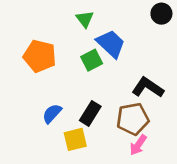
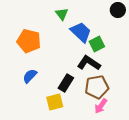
green square: (92, 60) -> (97, 44), moved
black L-shape: (148, 87) -> (89, 63), moved
blue semicircle: (52, 113) -> (30, 76), moved

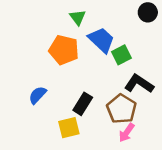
orange pentagon: (29, 41) -> (64, 50), moved
black L-shape: (89, 63) -> (139, 84), moved
brown pentagon: (97, 87) -> (121, 109), turned -30

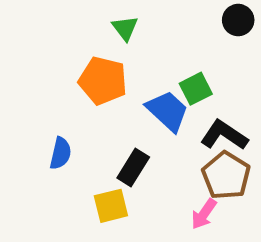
blue trapezoid: (101, 40) -> (167, 111), moved
blue semicircle: (38, 95) -> (60, 153), turned 150
brown pentagon: (121, 109) -> (226, 176), moved

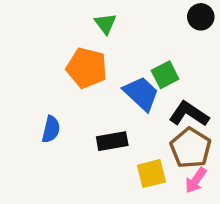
black rectangle: (133, 167) -> (112, 141), turned 48
yellow square: (111, 206) -> (151, 174), moved
pink arrow: (204, 214) -> (196, 180), moved

